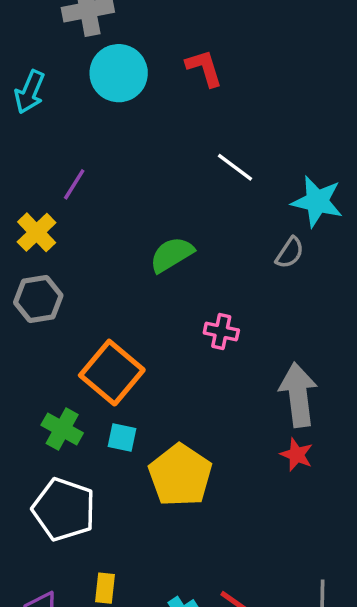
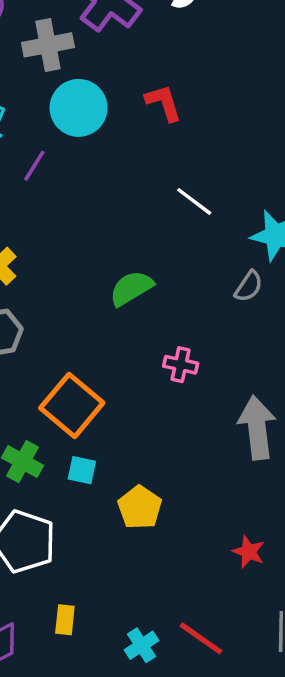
purple line: (74, 184) -> (34, 166), moved
red star: (297, 455) -> (249, 552), moved
yellow pentagon: (180, 475) -> (140, 507), size x0.7

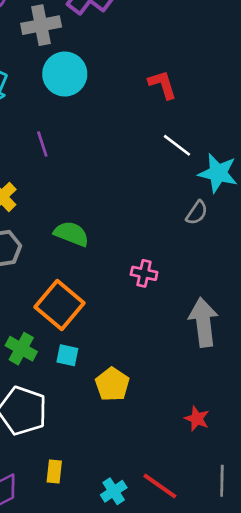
red L-shape: (164, 103) -> (162, 85), moved
purple line: (34, 166) -> (42, 144), moved, turned -50
white line: (194, 201) -> (177, 145), moved
green semicircle: (131, 288) -> (71, 234), moved, turned 52

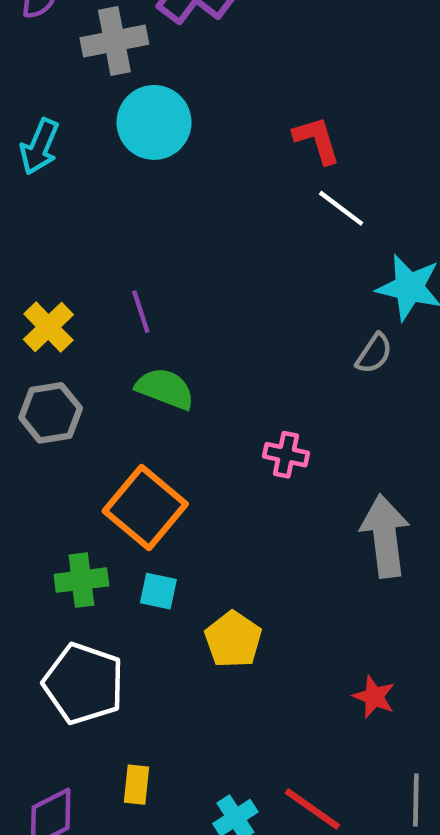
purple line: (42, 144) -> (141, 312), moved
white line: (177, 145) -> (341, 208), moved
green cross: (21, 349) -> (81, 580), turned -36

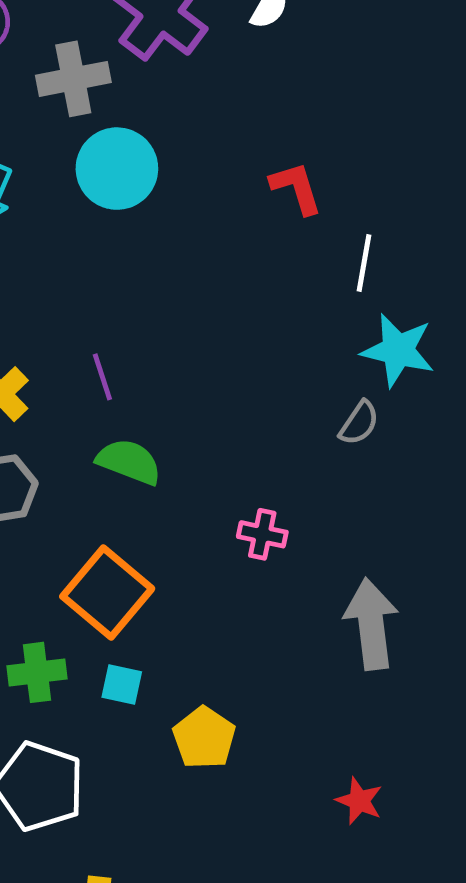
white line: (341, 208) -> (364, 263), moved, turned 63

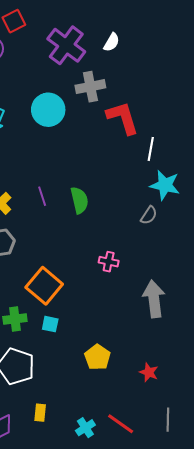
gray cross: (73, 79) -> (90, 87), moved
red L-shape: (296, 188) -> (123, 118), size x1.5
green semicircle: (129, 462) -> (79, 200), moved, turned 56
yellow pentagon: (204, 738) -> (97, 357), moved

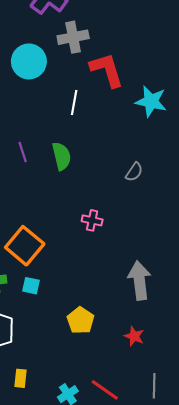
white line: (151, 149) -> (74, 102), moved
cyan star: (165, 185) -> (151, 101), moved
gray arrow: (154, 299) -> (139, 280), moved

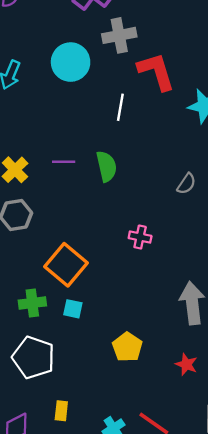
purple line: (23, 152) -> (64, 162), turned -72

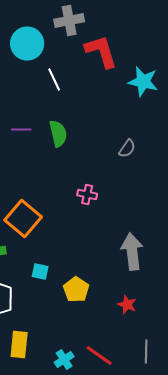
white line: (120, 107) -> (54, 80), moved, turned -35
cyan square: (73, 309) -> (40, 272), moved
yellow rectangle: (61, 411) -> (19, 344), size x1.5

